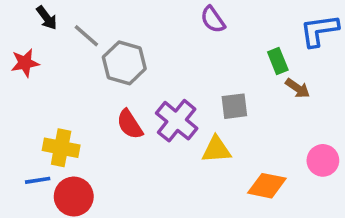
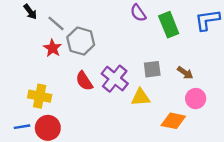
green rectangle: (278, 61) -> (169, 25), moved, size x1.5
red star: (25, 63) -> (53, 48), moved, turned -30
brown arrow: (298, 88) -> (185, 73), moved
pink circle: (323, 160) -> (196, 99), moved
blue line: (38, 180) -> (22, 127), moved

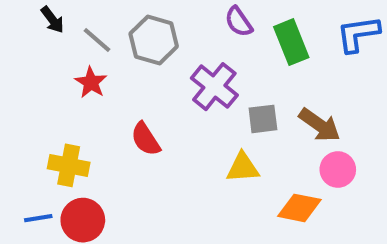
gray hexagon: (81, 41) -> (154, 40), moved
brown arrow: (185, 73) -> (320, 125), size x1.5
purple cross: (115, 79) -> (214, 87), moved

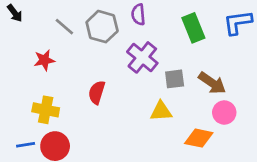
black arrow: (52, 20) -> (15, 13), moved
purple semicircle: (239, 22) -> (138, 14), moved, turned 30
red star: (91, 82) -> (44, 60), moved, turned 30
red semicircle: (146, 139) -> (97, 92), turned 50

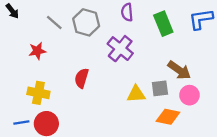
purple semicircle: (138, 14) -> (127, 12), moved
gray square: (175, 79) -> (160, 88), moved

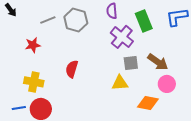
gray line: (54, 22) -> (48, 20), turned -63
purple cross: (120, 49) -> (122, 37), moved
gray square: (160, 88) -> (131, 63), moved

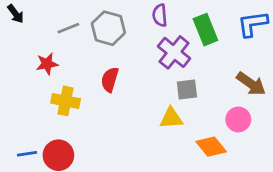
brown arrow: (158, 62) -> (251, 84), moved
red semicircle: (72, 69) -> (110, 80), moved
yellow cross: (34, 82) -> (66, 101), moved
orange diamond: (148, 103) -> (211, 147), turned 40

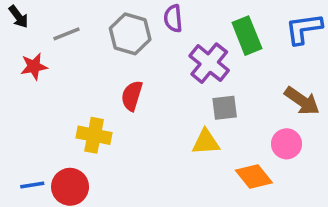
purple semicircle: (160, 15) -> (173, 18), moved
gray line: (68, 28) -> (67, 34), moved
red star: (47, 64) -> (34, 67), moved
yellow cross: (66, 101) -> (94, 135), moved

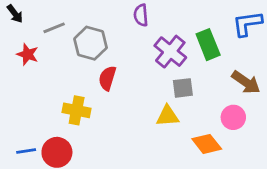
gray hexagon: (130, 34) -> (91, 43), moved
green rectangle: (247, 36) -> (208, 45), moved
red star: (34, 67) -> (28, 54), turned 30

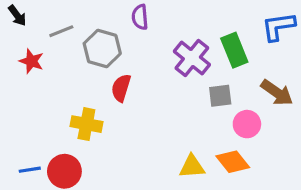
purple semicircle: (141, 15) -> (140, 17), moved
gray square: (183, 88) -> (220, 96), moved
yellow triangle: (168, 116) -> (192, 167), moved
pink circle: (233, 117) -> (247, 124), moved

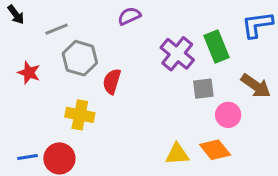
purple semicircle: (140, 17) -> (129, 16), turned 70
gray hexagon: (102, 49) -> (80, 58), moved
red star: (31, 61) -> (29, 73), moved

